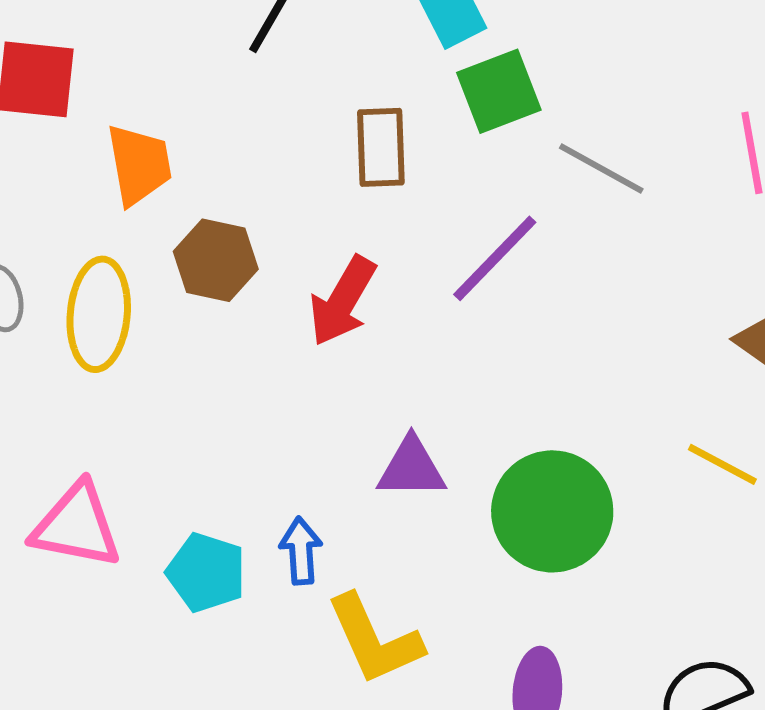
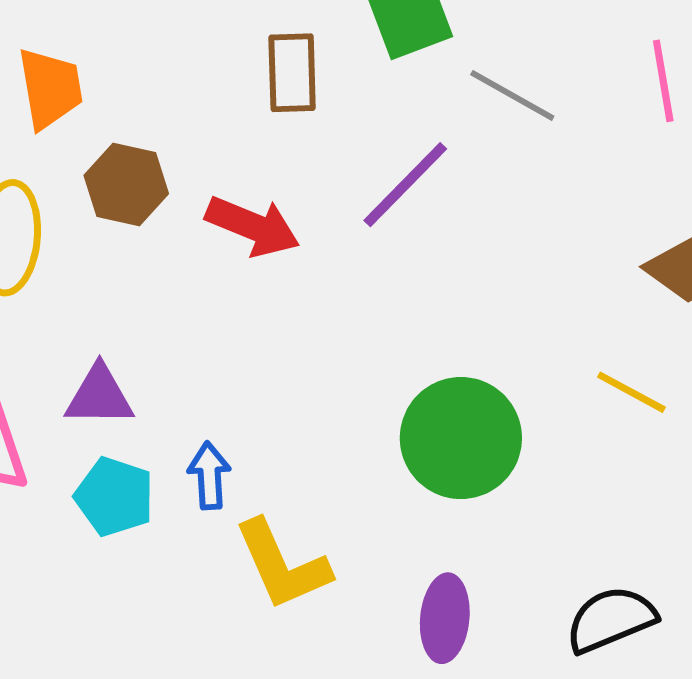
red arrow: (343, 301) -> (253, 226), turned -98
purple triangle: (411, 468) -> (99, 396), moved

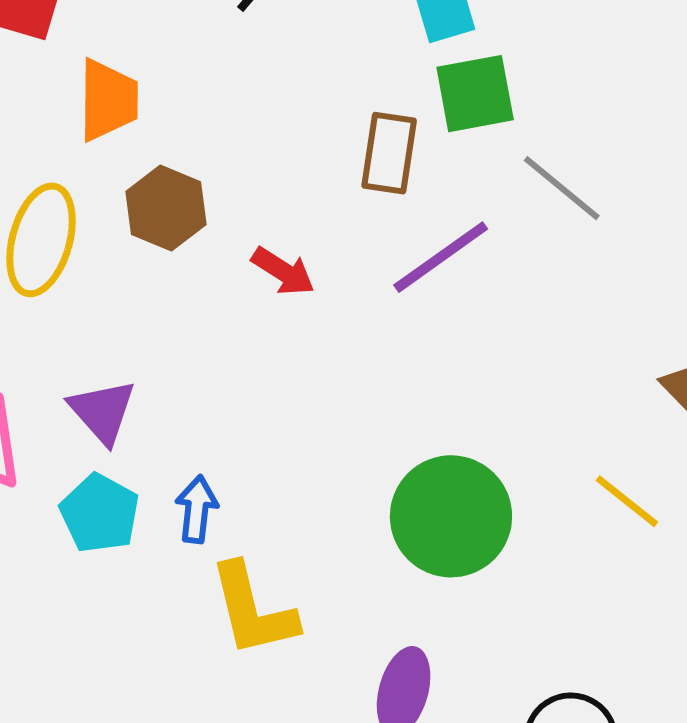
brown rectangle: (292, 73) -> (389, 153), moved
red arrow: (253, 226) -> (283, 271), size x0.7
purple triangle: (99, 396) -> (103, 411), turned 38

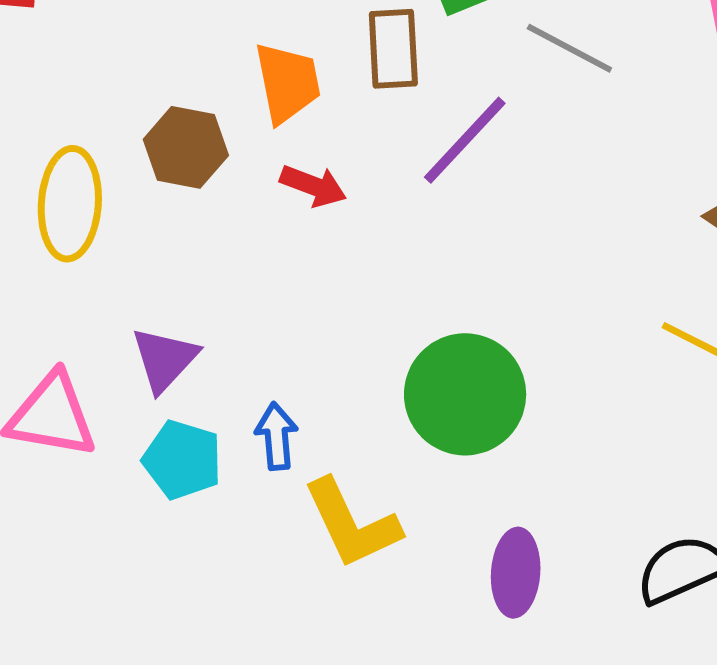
orange trapezoid: (108, 100) -> (288, 83), moved
purple triangle: (103, 411) -> (165, 359), turned 36
green circle: (451, 516) -> (465, 394), moved

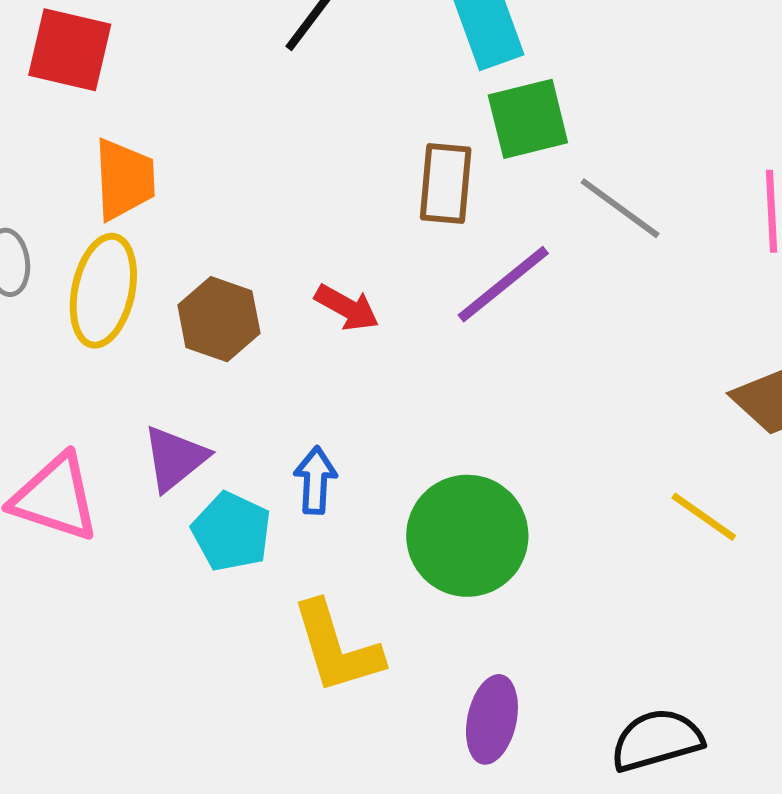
orange trapezoid: (288, 83) -> (124, 179), moved
brown hexagon: (186, 147) -> (219, 319), moved
blue arrow: (276, 436) -> (315, 480), moved
cyan pentagon: (182, 460) -> (231, 532), moved

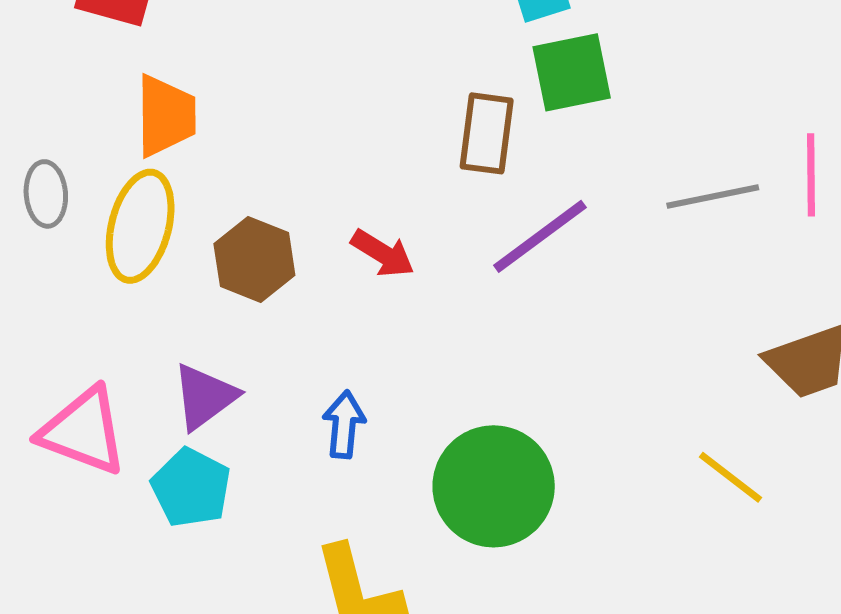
gray line: (620, 208) -> (713, 197), moved, turned -50
cyan pentagon: (231, 532) -> (191, 488), moved

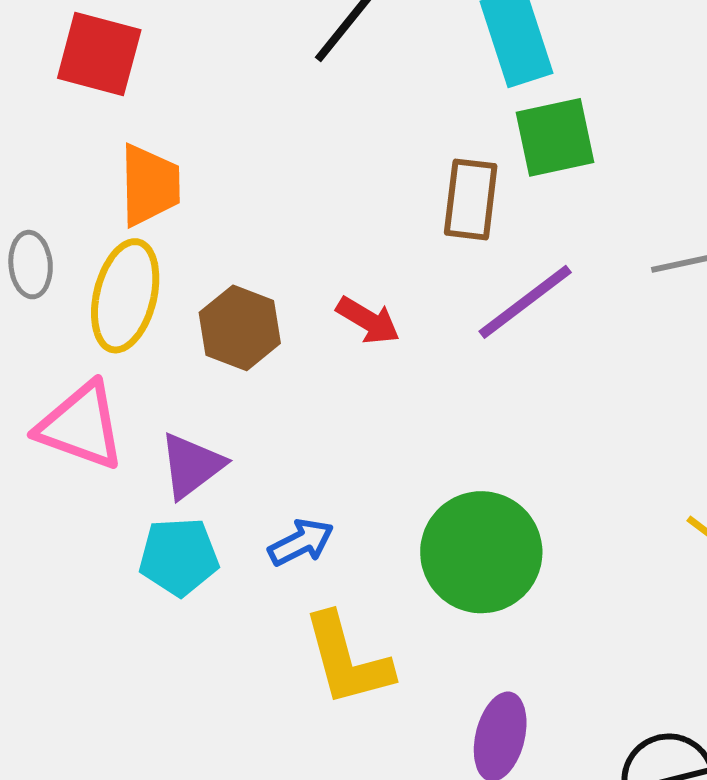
blue arrow: (344, 425) -> (301, 542), moved, turned 58
pink triangle: (83, 431) -> (81, 426), moved
cyan pentagon: (191, 488) -> (179, 557), turned -30

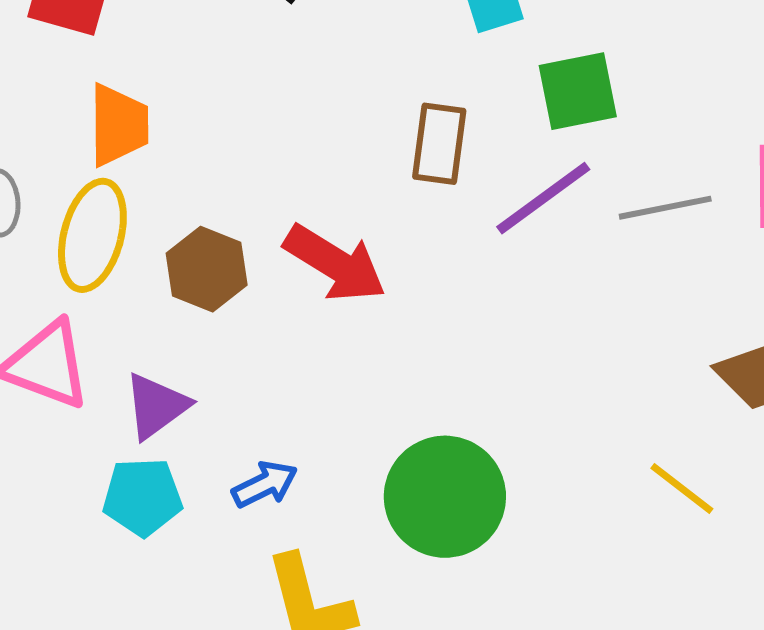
green square: (555, 137) -> (578, 91), moved
purple line: (525, 302) -> (543, 198), moved
red arrow: (368, 320) -> (335, 263), size x1.6

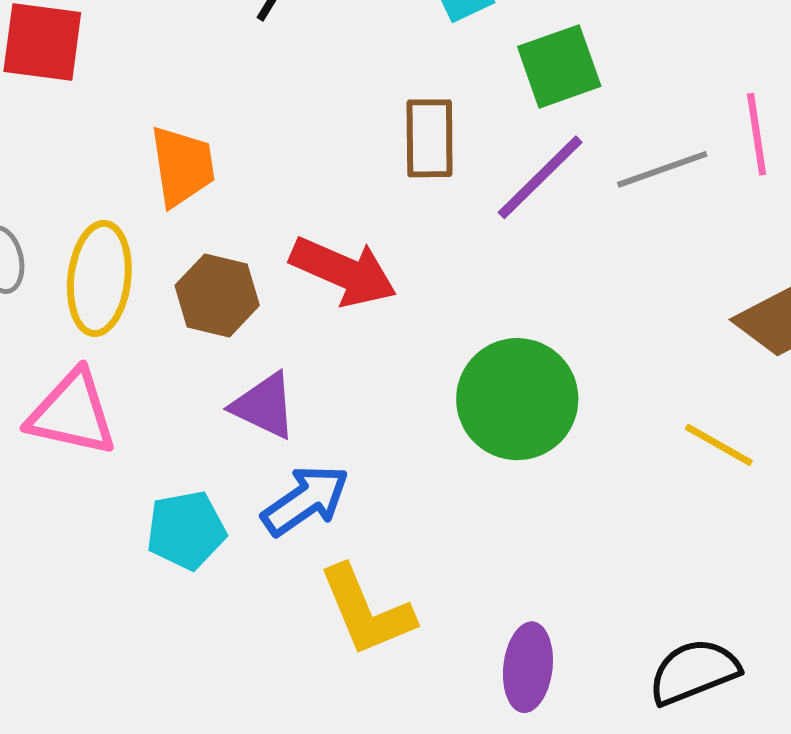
orange trapezoid: (118, 125) -> (182, 166), moved
purple triangle: (156, 406) -> (264, 406), moved, turned -50
blue arrow: (265, 484) -> (305, 500), size x1.4
green circle: (445, 497) -> (517, 399), moved

